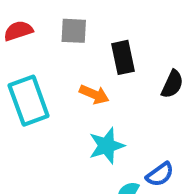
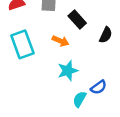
black rectangle: (123, 57) -> (77, 19), turned -30

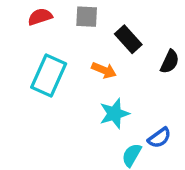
cyan rectangle: (22, 44) -> (49, 75), turned 44

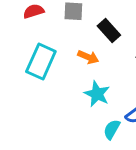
cyan star: (114, 114) -> (97, 94), turned -30

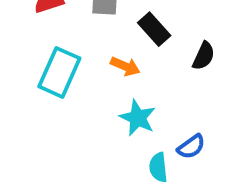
cyan semicircle: (112, 129) -> (158, 167), turned -36

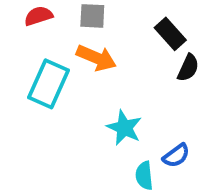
black rectangle: (154, 29) -> (170, 34), moved
orange arrow: (125, 66) -> (96, 58), moved, size x1.4

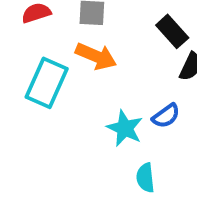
blue semicircle: (176, 156) -> (166, 116), moved

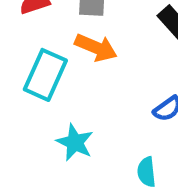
cyan star: (125, 128) -> (75, 142), moved

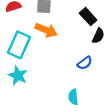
cyan star: (75, 142) -> (18, 75), moved

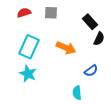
orange arrow: (46, 30) -> (66, 48), moved
blue semicircle: (85, 63) -> (91, 71), moved

